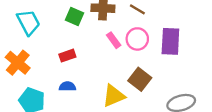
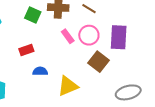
brown square: (140, 79) -> (98, 62), moved
blue semicircle: (67, 86) -> (40, 71), moved

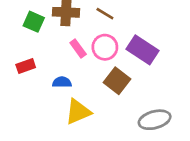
purple rectangle: (119, 37) -> (142, 50), turned -60
blue semicircle: (40, 71) -> (62, 82), moved

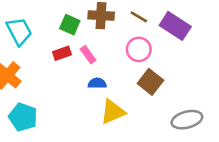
pink rectangle: (78, 49) -> (88, 55), moved
purple rectangle: (142, 50) -> (175, 26), moved
red rectangle: (26, 66) -> (62, 53), moved

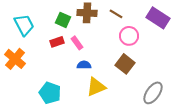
purple rectangle: (175, 26) -> (158, 18), moved
pink circle: (139, 49) -> (129, 36), moved
cyan pentagon: (23, 117) -> (50, 93), moved
gray ellipse: (187, 120) -> (153, 93), turned -40

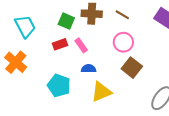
pink circle: (129, 36) -> (123, 42), moved
cyan pentagon: (50, 93) -> (59, 85), moved

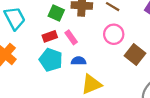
brown square: (132, 68) -> (135, 54), moved
cyan pentagon: (59, 85) -> (51, 60), moved

